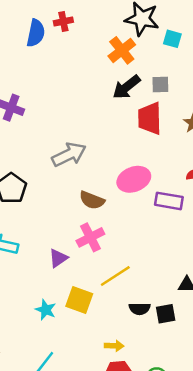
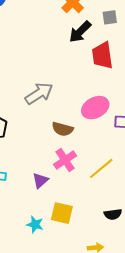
gray square: (160, 85) -> (110, 17), moved
yellow line: (115, 276) -> (101, 168), moved

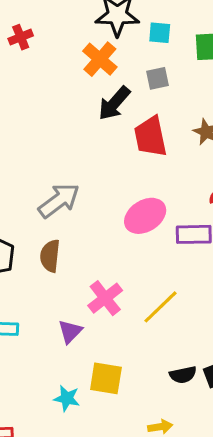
brown semicircle: (63, 129) -> (50, 256), moved, turned 85

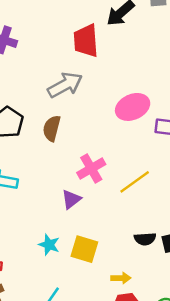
red trapezoid: (150, 137) -> (86, 41), moved
purple triangle: (70, 331) -> (71, 199), moved
yellow square: (106, 378) -> (84, 249), moved

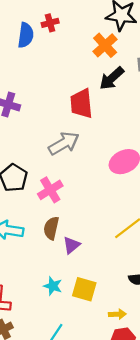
brown semicircle: (52, 128) -> (51, 228), moved
pink cross: (91, 168) -> (50, 190), moved

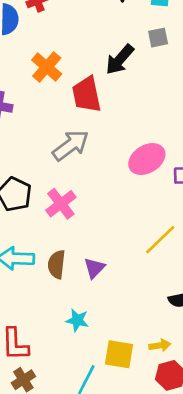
orange cross: (105, 45) -> (47, 67), moved
brown semicircle: (51, 228) -> (57, 264), moved
yellow square: (84, 289) -> (119, 354), moved

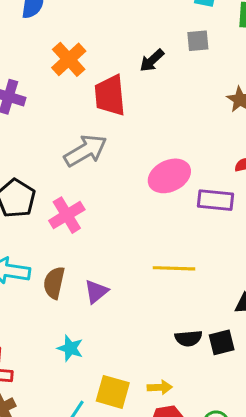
black arrow: (120, 60) -> (152, 60), size x0.7
yellow line: (160, 240) -> (174, 268), turned 39

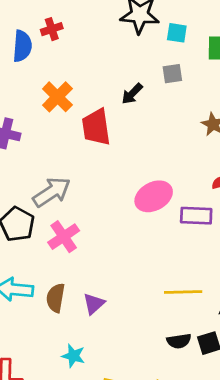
gray arrow: (85, 151) -> (52, 192), moved
yellow line: (174, 268) -> (183, 292), moved

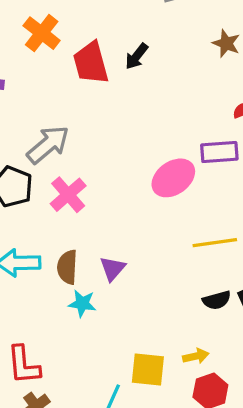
black arrow: (132, 94) -> (137, 56), moved
pink ellipse: (154, 196) -> (173, 178), moved
cyan star: (73, 356) -> (82, 303), moved

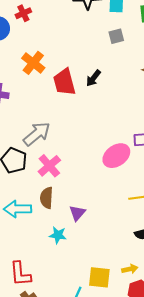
brown semicircle: (67, 267) -> (47, 198), moved

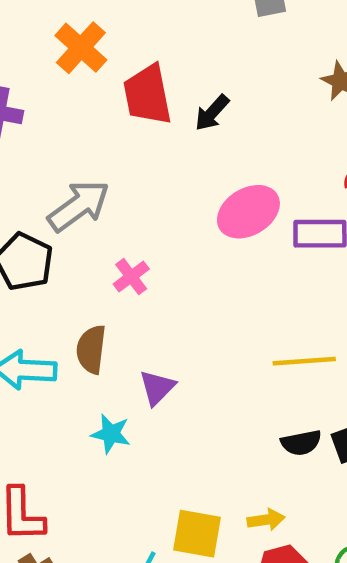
black arrow: (93, 78) -> (212, 113), moved
pink ellipse: (116, 156) -> (248, 212), moved
pink cross: (49, 166) -> (131, 277), moved, size x0.7

